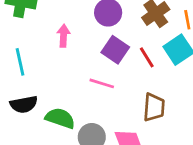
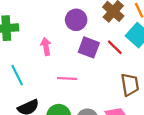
pink line: (102, 83) -> (67, 78), moved

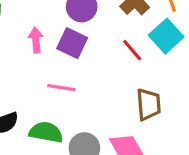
purple square: (89, 47) -> (72, 43), moved

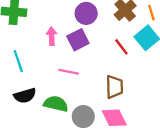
purple square: (72, 43) -> (78, 40), turned 35
brown trapezoid: (149, 104) -> (114, 87), moved

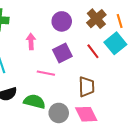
purple square: (78, 40) -> (62, 53), moved

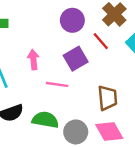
pink arrow: (31, 41) -> (33, 60), moved
red line: (93, 51) -> (101, 41), moved

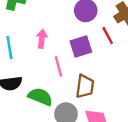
pink line: (57, 84) -> (59, 66), turned 54
brown trapezoid: (107, 98) -> (85, 86), moved

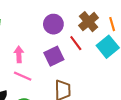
pink line: (59, 66) -> (23, 76), moved, turned -42

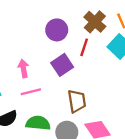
red line: (76, 43) -> (84, 47), turned 63
pink line: (23, 76) -> (31, 92), turned -30

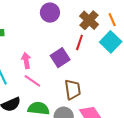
purple circle: (57, 30) -> (50, 13), moved
pink line: (31, 92) -> (32, 81), turned 48

